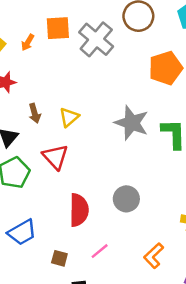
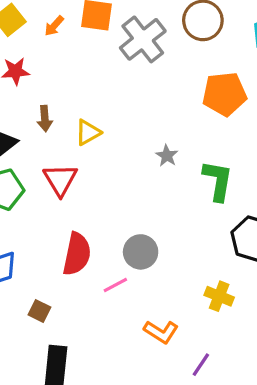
gray star: (132, 123) -> (167, 156), size x0.5
pink line: (100, 251) -> (115, 285), moved
orange L-shape: (154, 256) -> (161, 332), turned -115

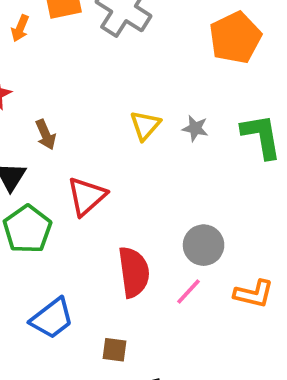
yellow triangle: (88, 132) -> (145, 125), moved
red triangle: (60, 180) -> (87, 196), turned 39
orange L-shape: (161, 332) -> (254, 294), moved

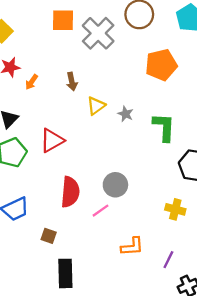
orange arrow: (20, 28) -> (31, 82), moved
brown arrow: (46, 135) -> (72, 82), moved
orange L-shape: (254, 294) -> (132, 247), moved, turned -30

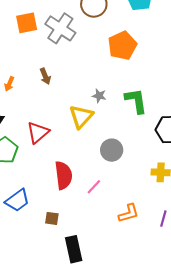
yellow triangle: (96, 106) -> (81, 116), moved, size x1.4
gray circle: (115, 185) -> (112, 150), moved

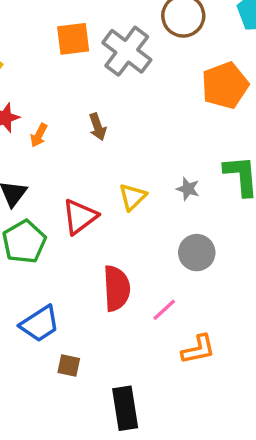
gray star: (99, 96) -> (188, 189), moved
yellow triangle: (81, 116) -> (132, 197), moved, size x0.7
orange L-shape: (129, 213) -> (198, 349), moved
brown square: (52, 218) -> (69, 366), moved

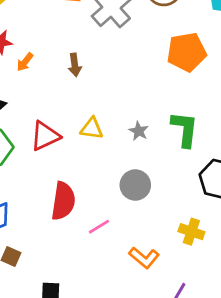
yellow triangle: (132, 197) -> (92, 128), turned 40
orange L-shape: (198, 349) -> (144, 258), moved, turned 40

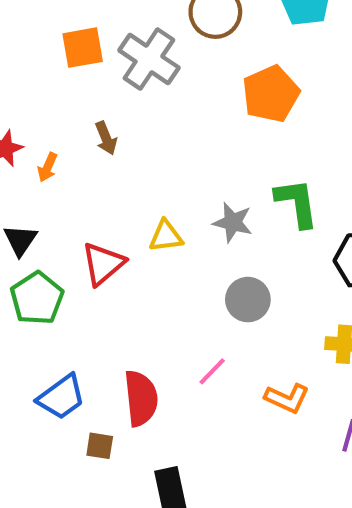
brown arrow: (75, 65) -> (106, 138), moved
gray star: (139, 131) -> (233, 222), size x1.4
red semicircle: (63, 201) -> (141, 398), moved

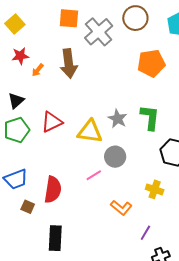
brown arrow: (106, 138) -> (69, 64), size x1.8
yellow triangle: (166, 236) -> (90, 132), moved, size x1.5
pink line: (212, 371) -> (94, 175), moved

